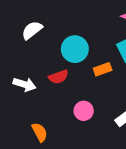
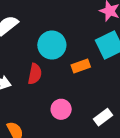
red semicircle: (58, 77) -> (35, 74), turned -60

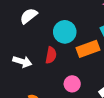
orange rectangle: (81, 66) -> (88, 49), size x1.5

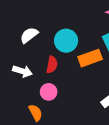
white semicircle: (29, 16) -> (29, 35), moved
pink circle: (72, 84) -> (49, 92), moved

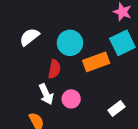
white arrow: (22, 71) -> (46, 94), moved, turned 48
pink circle: (49, 92) -> (71, 99), moved

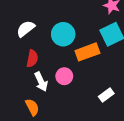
red semicircle: (54, 69) -> (32, 59), moved
pink circle: (71, 99) -> (64, 76), moved

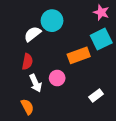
white semicircle: (26, 29) -> (33, 34), moved
cyan circle: (63, 34) -> (52, 21), moved

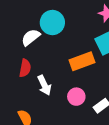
pink circle: (57, 78) -> (76, 97), moved
white arrow: (36, 83) -> (44, 85), moved

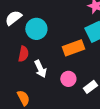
cyan circle: (52, 23) -> (36, 29), moved
white semicircle: (31, 37) -> (13, 18), moved

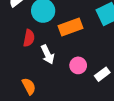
orange rectangle: (73, 48) -> (70, 27), moved

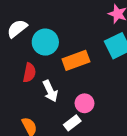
white rectangle: (102, 74) -> (72, 123), moved

